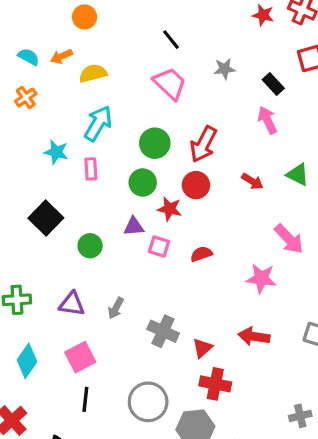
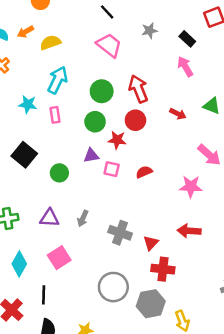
red arrow: (203, 144) -> (138, 89), turned 136
black line: (85, 399) -> (44, 295), moved

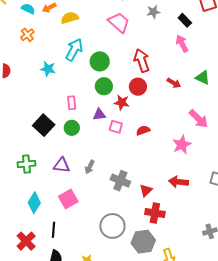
green circle: (102, 91) -> (100, 61), moved
pink rectangle: (55, 115) -> (72, 103), moved
black square: (24, 155) -> (44, 125), moved
pink star: (191, 186) -> (182, 145), turned -30

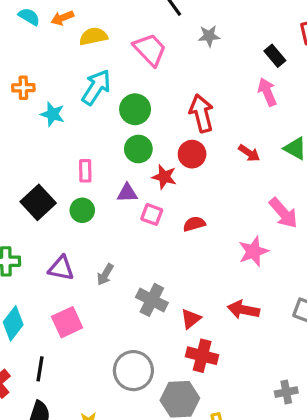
gray star: (153, 12) -> (209, 36), moved
pink trapezoid: (119, 22) -> (150, 50), moved
orange cross: (27, 35) -> (23, 88), moved, turned 32

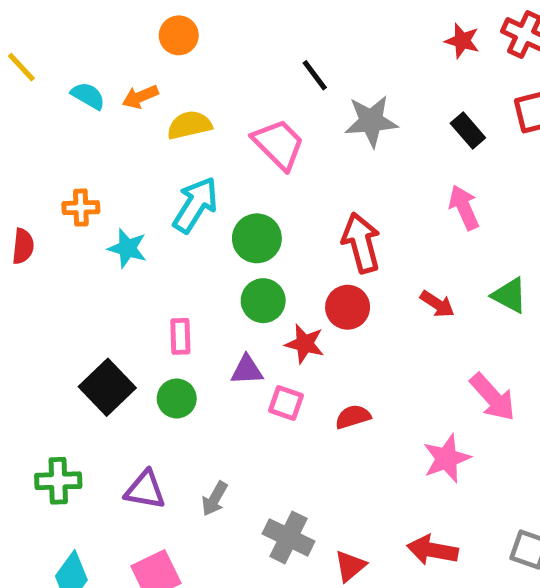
gray star: (209, 36) -> (371, 121), size x1.5
black rectangle: (275, 56) -> (468, 130), moved

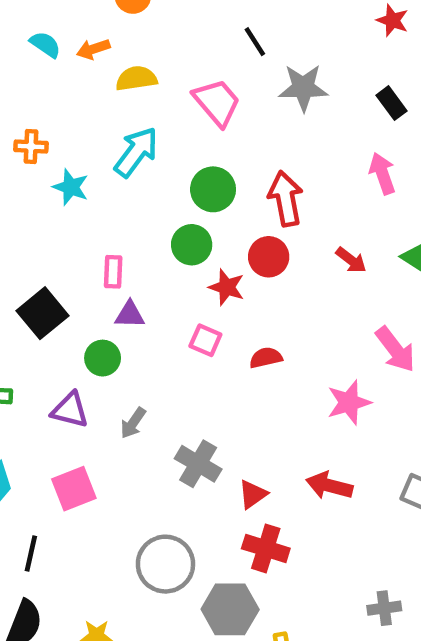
green circle: (257, 238) -> (213, 189), moved
purple triangle: (247, 370) -> (130, 315), moved
green circle: (177, 398) -> (103, 358), moved

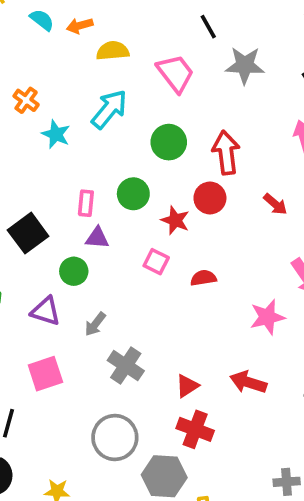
orange cross: (31, 147) -> (26, 100), turned 30
green circle: (192, 245) -> (133, 194), moved
gray cross: (198, 464) -> (126, 366), moved

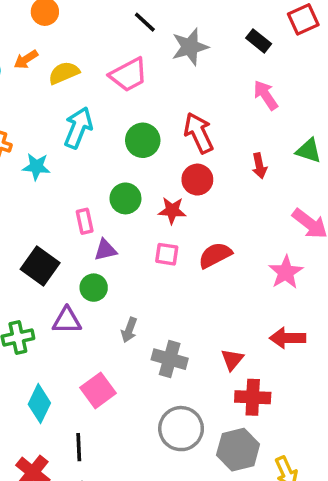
pink trapezoid: (175, 73) -> (128, 75), turned 117
red arrow: (275, 204) -> (259, 166), turned 55
red semicircle: (203, 278) -> (215, 255), size x1.4
purple triangle: (46, 311) -> (67, 321), moved

